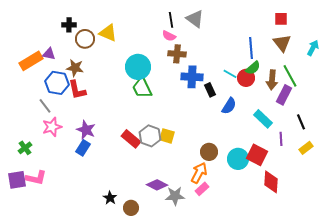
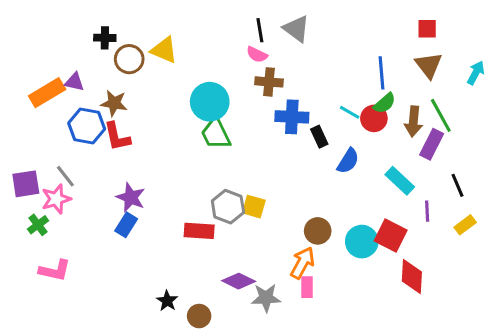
gray line: (45, 106) -> (65, 176), moved
pink star: (52, 127) -> (56, 199), moved
red rectangle: (131, 139) -> (199, 231), moved, turned -36
purple square: (17, 180) -> (26, 184), moved
pink rectangle: (202, 189) -> (307, 287), turned -48

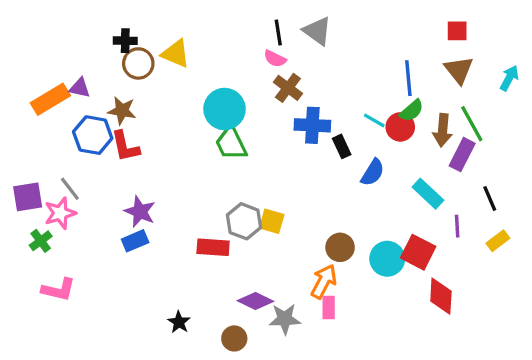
black cross: (105, 38) -> (125, 41), moved
brown cross: (269, 82) -> (288, 88), turned 32
blue rectangle: (126, 225) -> (135, 241), turned 35
brown circle: (199, 316) -> (234, 338), moved

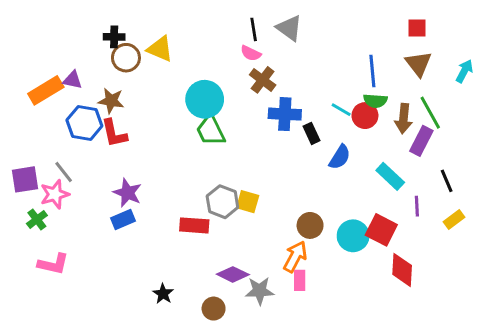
green semicircle: (412, 111) -> (375, 101), turned 45

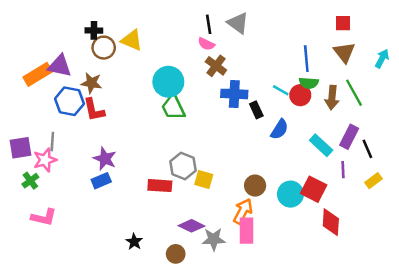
purple triangle: (73, 80) -> (60, 66), size x1.5
purple rectangle: (421, 141) -> (349, 137), moved
gray line: (64, 172) -> (52, 142), turned 42
yellow square: (248, 202) -> (204, 179), moved
pink rectangle: (300, 280) -> (247, 231), size x1.5

